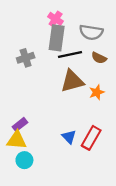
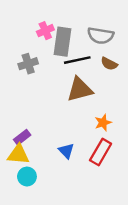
pink cross: (56, 19) -> (45, 31), moved, turned 32
orange star: (97, 92) -> (103, 123), moved
blue triangle: (69, 137) -> (66, 151), moved

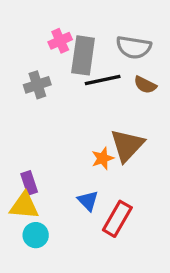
brown triangle: (80, 89) -> (127, 145), moved, turned -32
orange star: (103, 123) -> (103, 158), moved
purple rectangle: (22, 137) -> (29, 183), turned -70
red rectangle: (101, 152) -> (117, 219), moved

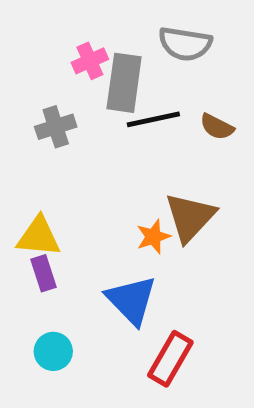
gray semicircle: (134, 47) -> (185, 44), moved
blue triangle: (88, 201) -> (131, 300), size x1.6
yellow triangle: (24, 206) -> (39, 237), moved
red rectangle: (117, 219) -> (170, 359), moved

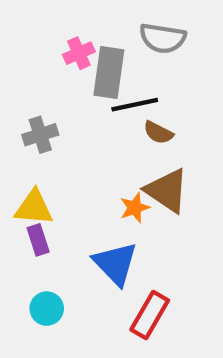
gray cross: (56, 127) -> (40, 135), moved
brown semicircle: (217, 127) -> (158, 133), moved
brown triangle: (190, 217) -> (167, 191), turned -39

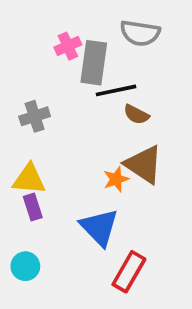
cyan circle: (47, 309) -> (25, 266), moved

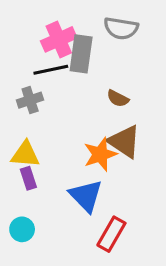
pink cross: (68, 46) -> (59, 39), size x1.5
black line: (116, 90) -> (51, 70), moved
orange star: (116, 179) -> (100, 154), size x1.5

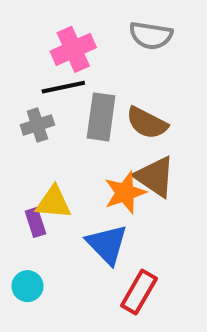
gray rectangle: (81, 54) -> (101, 117), moved
brown semicircle: (118, 98) -> (147, 123), size x1.5
yellow triangle: (25, 154) -> (53, 203), moved

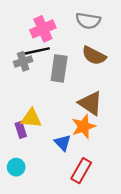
brown semicircle: (147, 123) -> (94, 56), moved
gray cross: (37, 125) -> (23, 61), moved
orange star: (125, 193) -> (84, 126), moved
blue triangle: (107, 244) -> (63, 143), size x0.7

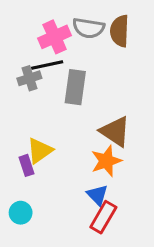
gray semicircle: (88, 21) -> (89, 28), moved
brown semicircle: (94, 56) -> (120, 31), moved, turned 65
yellow triangle: (31, 118) -> (40, 151), turned -40
blue triangle: (63, 143) -> (97, 195), moved

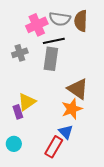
black line: (47, 65) -> (54, 41), moved
red rectangle: (103, 217) -> (54, 147), moved

